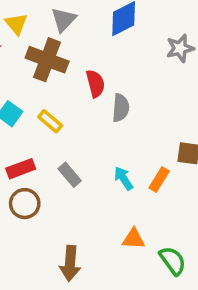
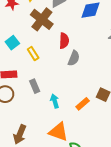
cyan arrow: (123, 178) -> (55, 101), moved
orange triangle: (133, 239) -> (59, 132), size x1.5

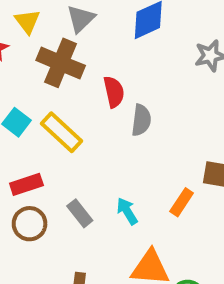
yellow rectangle: (33, 54) -> (61, 132), size x1.5
gray rectangle: (35, 86) -> (80, 213), moved

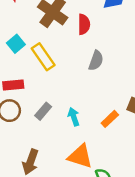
red semicircle: (114, 92) -> (84, 24), moved
gray rectangle: (80, 213) -> (43, 111), turned 66

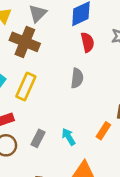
red semicircle: (84, 24) -> (87, 42), moved
yellow rectangle: (43, 57) -> (26, 86), turned 72

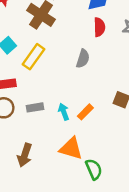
orange rectangle: (103, 131) -> (85, 112), moved
gray rectangle: (38, 138) -> (35, 107), turned 42

